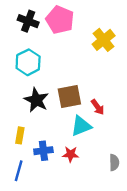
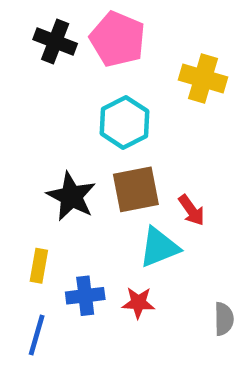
yellow cross: (104, 40) -> (203, 78), turned -35
cyan hexagon: (28, 62) -> (124, 122), moved

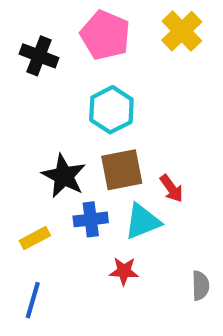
black cross: (55, 42) -> (39, 56), moved
yellow cross: (203, 78) -> (182, 31), moved, turned 30
yellow rectangle: (39, 266) -> (35, 238), turned 52
blue cross: (85, 296) -> (91, 219), moved

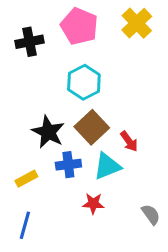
black cross: (39, 56) -> (30, 42), turned -32
brown square: (122, 170) -> (92, 127), turned -32
gray semicircle: (200, 286) -> (151, 214), turned -35

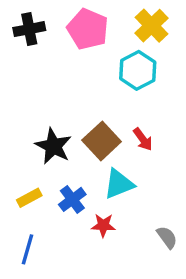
black cross: (30, 42) -> (29, 29), moved
cyan hexagon: (84, 82) -> (138, 70), moved
red arrow: (129, 141) -> (143, 139), moved
blue cross: (68, 165) -> (72, 199), moved, turned -30

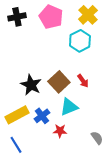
yellow rectangle: (29, 198) -> (17, 115), size x1.6
blue line: (28, 249) -> (16, 145), turned -48

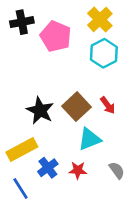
yellow cross: (88, 15) -> (100, 19), moved
pink pentagon: (51, 17) -> (56, 36), moved
blue cross: (42, 116) -> (48, 168), moved
gray semicircle: (97, 138) -> (117, 170), moved

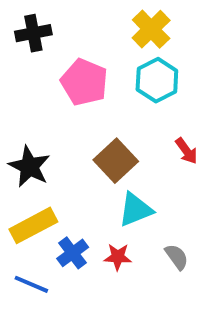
pink pentagon: (56, 36) -> (84, 82), moved
red arrow: (108, 105) -> (186, 151), moved
black star: (40, 110) -> (29, 167), moved
blue line: (21, 189) -> (31, 284), turned -35

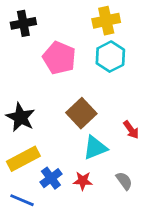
yellow cross: (151, 29) -> (106, 21), turned 32
red arrow: (186, 151) -> (131, 130), moved

